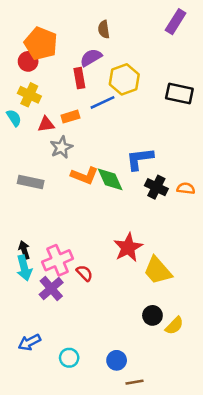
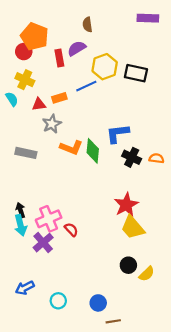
purple rectangle: (176, 22) -> (148, 18), turned 60
red rectangle: (79, 78) -> (59, 58), moved
black rectangle: (179, 93) -> (136, 73), moved
green diamond: (110, 179) -> (93, 151), turned 30
red star: (128, 247) -> (126, 205), moved

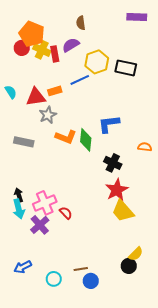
yellow cross: (25, 80) -> (42, 50), moved
red triangle: (39, 104) -> (36, 97), size x1.5
black cross: (132, 157) -> (113, 163), moved
black circle: (128, 265) -> (129, 266), moved
brown line: (113, 321) -> (81, 269), moved

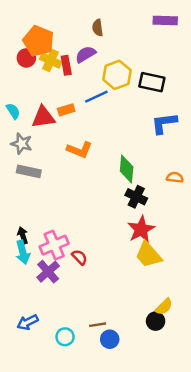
gray star: (48, 115) -> (22, 144), moved, turned -30
blue L-shape: (109, 124) -> (164, 123), moved
orange L-shape: (66, 137) -> (80, 150), moved
green diamond: (86, 140) -> (127, 169), moved

